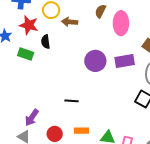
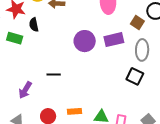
black line: (71, 101) -> (54, 75), moved
purple arrow: (32, 118) -> (25, 90), moved

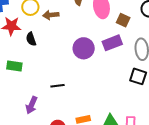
brown square: (137, 22) -> (123, 20), moved
green rectangle: (15, 38) -> (14, 66), moved

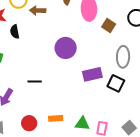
purple rectangle: (112, 43) -> (92, 74), moved

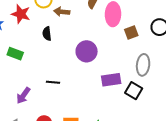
brown square: (109, 25) -> (131, 32), turned 32
black semicircle: (15, 32) -> (47, 34), moved

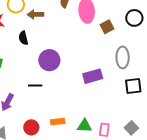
purple circle: (87, 51) -> (49, 60), moved
black square: (134, 91) -> (133, 86), moved, turned -30

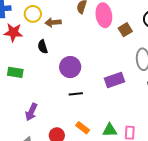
black line: (35, 86) -> (76, 94), moved
orange rectangle: (58, 122) -> (83, 128), turned 48

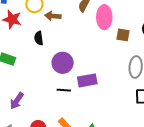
brown square: (125, 30) -> (123, 35), turned 32
purple rectangle: (114, 80) -> (87, 80), moved

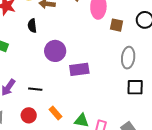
black line: (64, 90) -> (35, 89), moved

